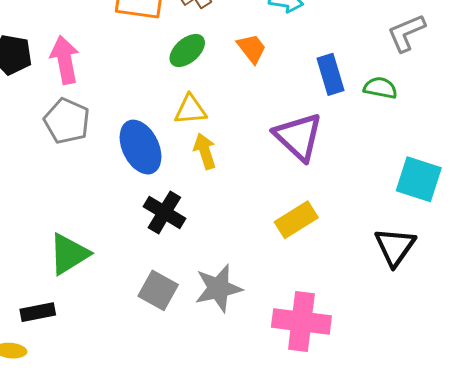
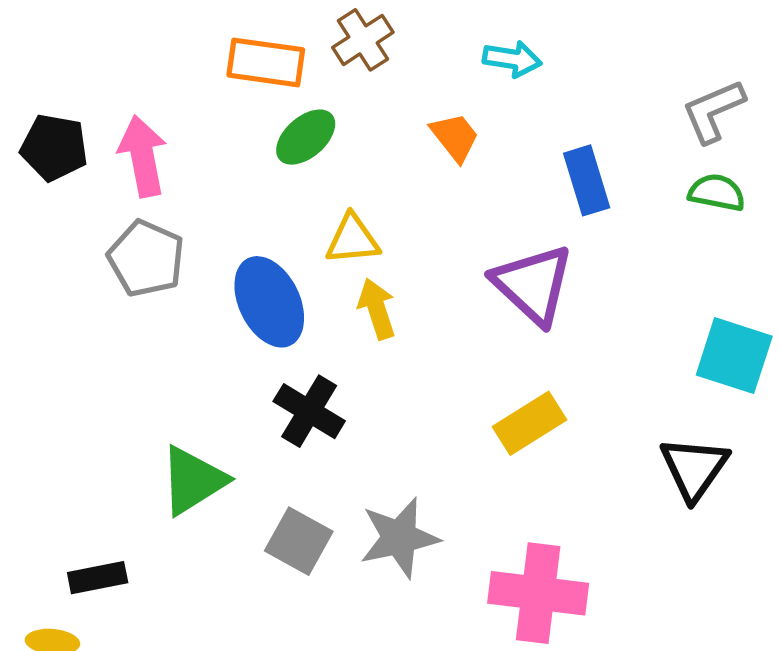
green ellipse: (187, 50) -> (306, 137), moved
green semicircle: (380, 88) -> (717, 193), moved
green triangle: (69, 254) -> (193, 480), moved

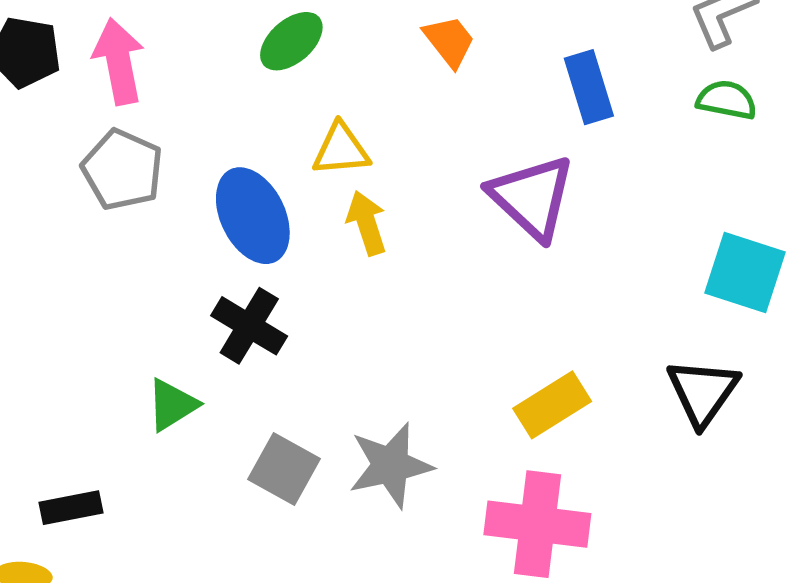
black cross: (309, 411) -> (249, 326), moved
yellow rectangle: (529, 423) -> (552, 405), moved
green triangle: (193, 480) -> (172, 405), size x0.7

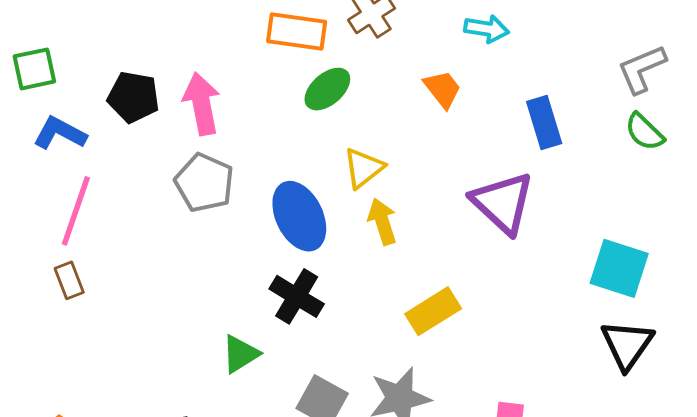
green semicircle: (727, 100) -> (645, 132), turned -147
yellow triangle: (341, 150) -> (364, 168), turned -33
cyan square: (745, 273) -> (619, 268), moved
yellow rectangle: (552, 405) -> (433, 311), moved

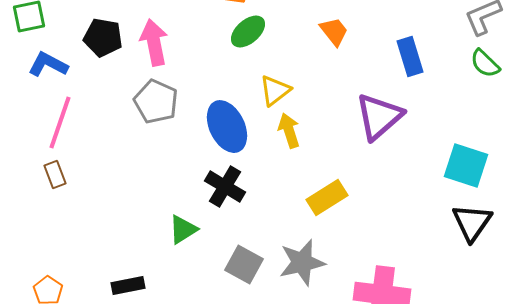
purple triangle: (503, 203) -> (379, 117), turned 36

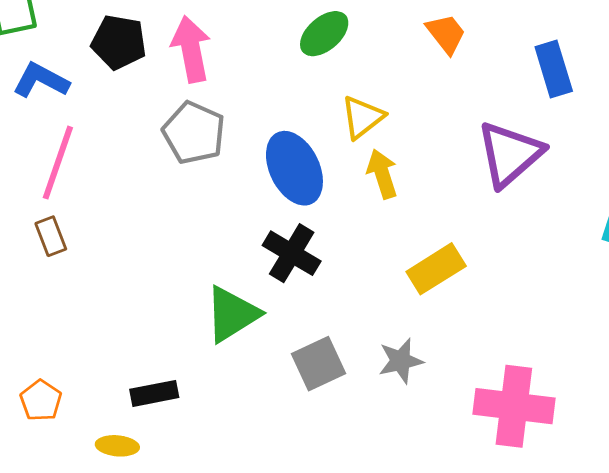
green triangle: (183, 230) -> (232, 314), size x1.4
gray star: (302, 263) -> (401, 361), size x0.7
gray square: (244, 265) -> (319, 364), turned 36

